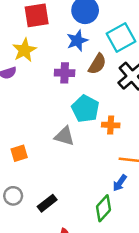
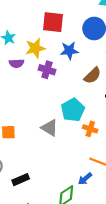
blue star: (77, 41) -> (69, 51), moved
purple cross: (65, 73) -> (47, 70), moved

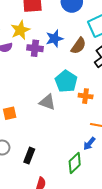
blue star: (69, 51) -> (54, 39), moved
black rectangle: (21, 180) -> (29, 156), turned -35

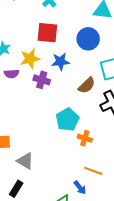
blue star: (54, 39) -> (60, 62), moved
gray triangle: (47, 102) -> (25, 161), moved
blue arrow: (89, 144) -> (80, 188), turned -88

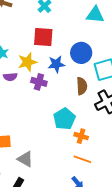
blue circle: (88, 39) -> (81, 53), moved
brown semicircle: (87, 85) -> (82, 86), turned -48
orange line: (93, 171) -> (82, 159), moved

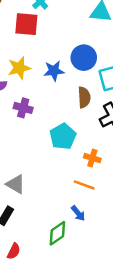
red square: (43, 37) -> (26, 24), moved
purple cross: (39, 82) -> (23, 108), moved
orange cross: (81, 136) -> (92, 158), moved

